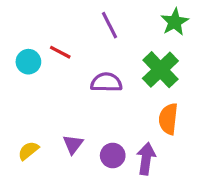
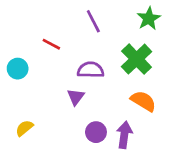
cyan circle: (28, 62) -> (18, 69), moved
orange semicircle: (168, 119) -> (143, 101), turned 115
purple triangle: (73, 144) -> (76, 97), moved

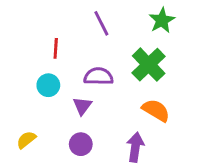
red line: (51, 44) -> (56, 48), turned 66
cyan circle: (18, 69) -> (48, 85), moved
purple circle: (96, 132) -> (81, 144), moved

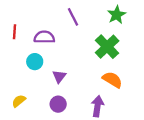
red line: (56, 48) -> (15, 32), moved
purple semicircle: (98, 76) -> (44, 37), moved

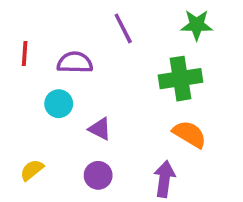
green star: (117, 15) -> (197, 25), turned 30
green cross: (107, 47) -> (181, 79), turned 35
purple triangle: (59, 76) -> (100, 129), turned -40

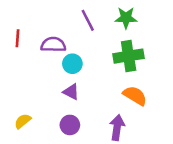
green star: (197, 25) -> (126, 18), moved
cyan circle: (59, 104) -> (72, 64), moved

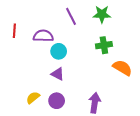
green cross: (129, 56) -> (104, 45), size x0.7
orange semicircle: (135, 96) -> (122, 68), moved
yellow semicircle: (23, 121) -> (33, 98), moved

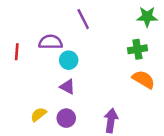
green star: (102, 14) -> (147, 17), moved
red line: (14, 31) -> (17, 52), moved
green cross: (104, 45) -> (137, 49), moved

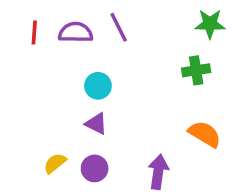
purple semicircle: (51, 42) -> (76, 32), moved
red line: (17, 52) -> (34, 32), moved
orange semicircle: (144, 79) -> (205, 134), moved

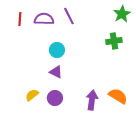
green star: (210, 24) -> (122, 14), turned -30
orange semicircle: (205, 134) -> (118, 96), moved

